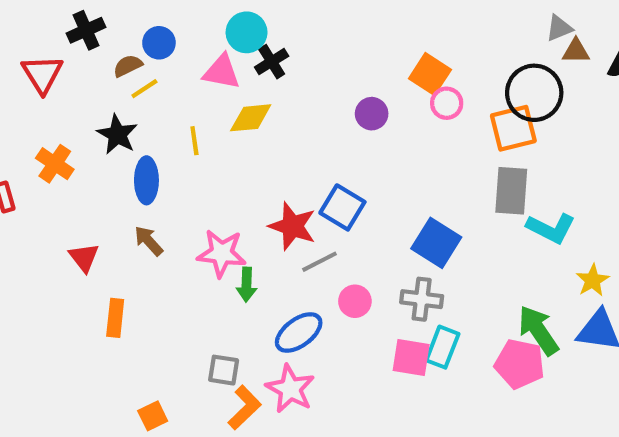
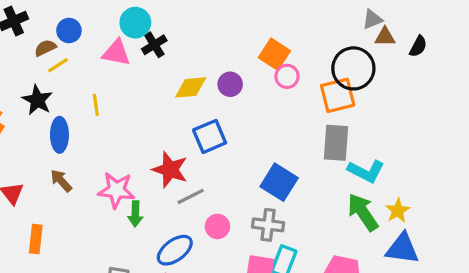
yellow diamond: (251, 118) -> (191, 87), moved
blue square: (342, 207) -> (210, 136), moved, turned 36
green arrow: (538, 330) -> (363, 212), moved

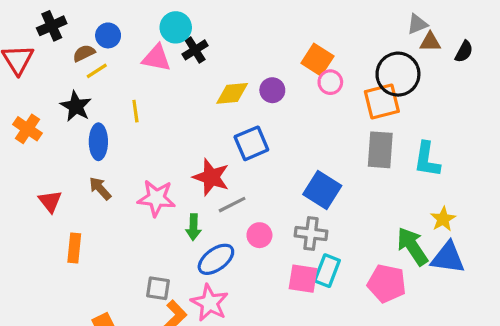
cyan L-shape: (366, 171) -> (427, 159), moved, turned 72
green arrow: (363, 212) -> (412, 246), moved
green arrow: (135, 214) -> (193, 227), moved

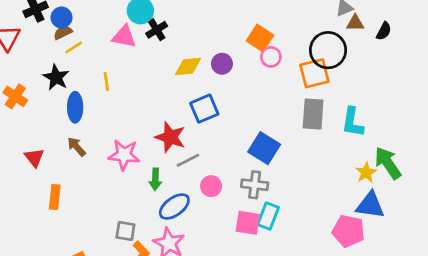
blue circle: (108, 35) -> (61, 18), moved
green arrow: (412, 246) -> (388, 163), moved
pink pentagon: (387, 283) -> (348, 231), moved

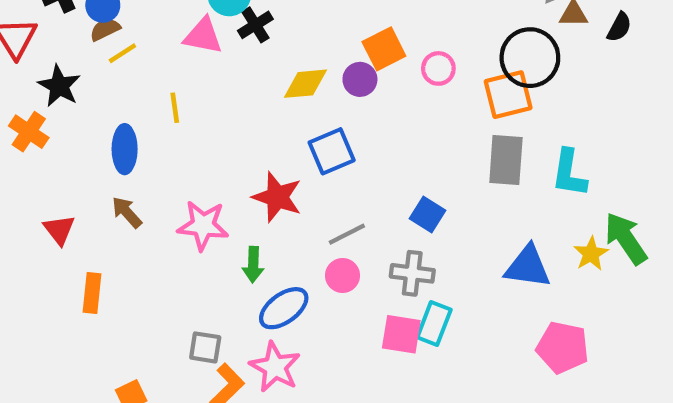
orange square: (260, 38) -> (384, 49), moved, turned 30
black star: (56, 77) -> (59, 86), moved
blue square: (264, 148) -> (427, 214), size x0.7
gray line: (188, 160) -> (347, 234), moved
blue triangle: (370, 205) -> (528, 267), moved

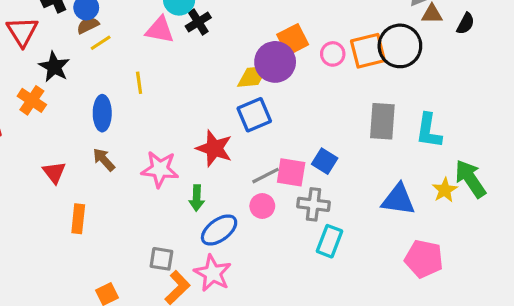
purple circle: (360, 79) -> (275, 62), size x1.6
yellow diamond: (305, 84) -> (253, 76), moved
orange square: (508, 95) -> (368, 51), moved
pink square: (401, 334) -> (291, 172), moved

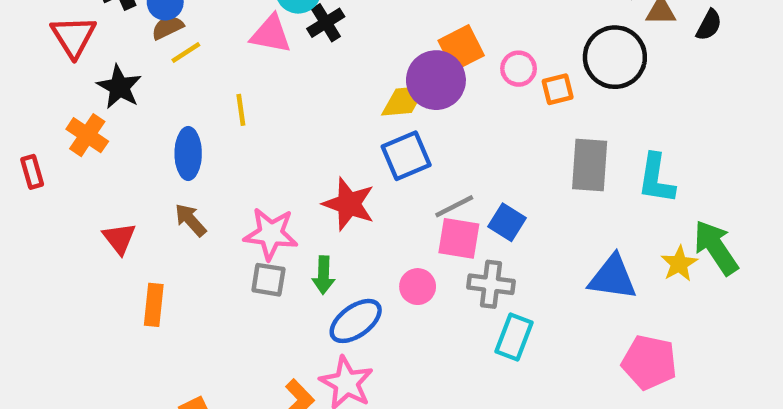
orange square: (368, 51) -> (558, 89), moved, size x0.6
gray line: (265, 176) -> (454, 206), moved
gray square: (161, 259) -> (268, 280), moved

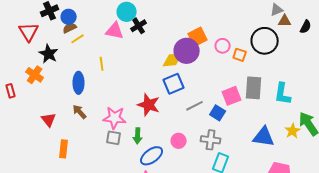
orange square: (558, 89) -> (240, 55), turned 32
pink square: (459, 238) -> (232, 96), moved, turned -30

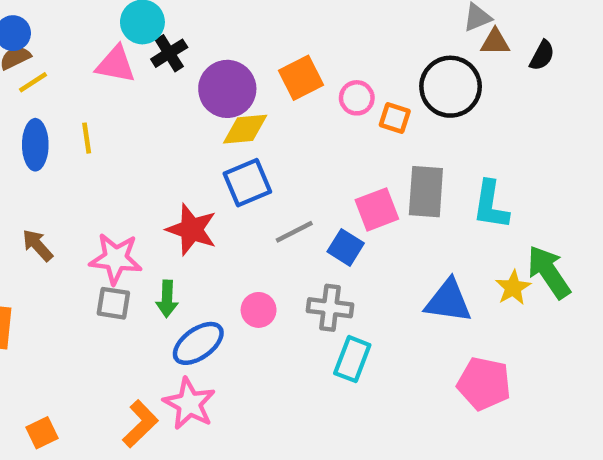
purple circle: (187, 51) -> (227, 89), moved
blue ellipse: (79, 83) -> (35, 145), moved

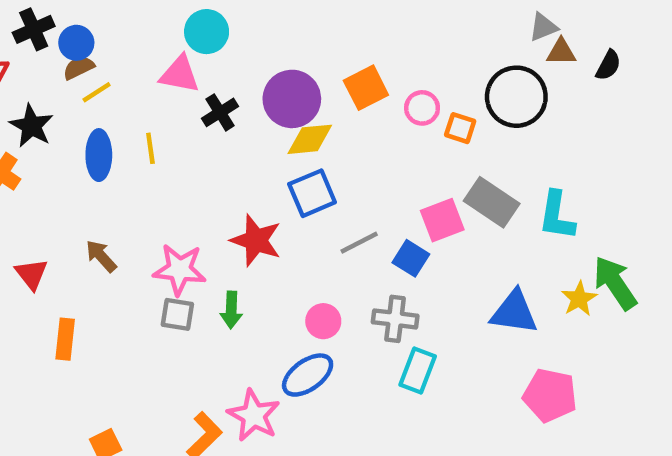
black cross: (169, 53) -> (220, 112), moved
gray rectangle: (426, 192) -> (492, 202), turned -60
blue ellipse: (198, 343) -> (308, 375), moved

